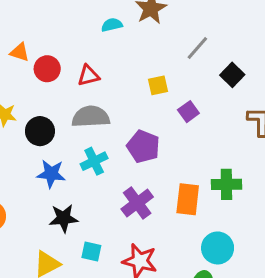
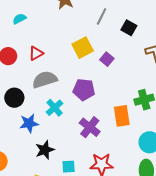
cyan semicircle: (112, 25) -> (19, 19), moved
yellow square: (158, 85) -> (83, 48), size x1.5

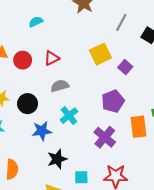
gray semicircle: (45, 80) -> (60, 86), size x0.7
purple pentagon: (84, 90) -> (113, 101), moved, turned -30

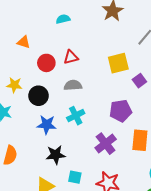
red circle: (23, 60) -> (46, 63), moved

